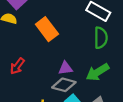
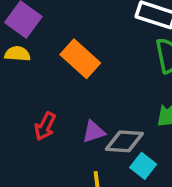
purple triangle: (65, 68) -> (94, 132), moved

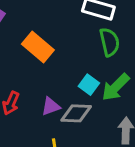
cyan square: (143, 166) -> (89, 85), moved

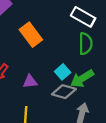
gray diamond: (76, 113) -> (64, 92), moved

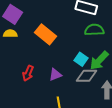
green semicircle: (86, 44) -> (94, 30), turned -78

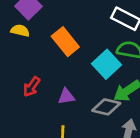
cyan square: (81, 59) -> (106, 64), moved, size x1.5

